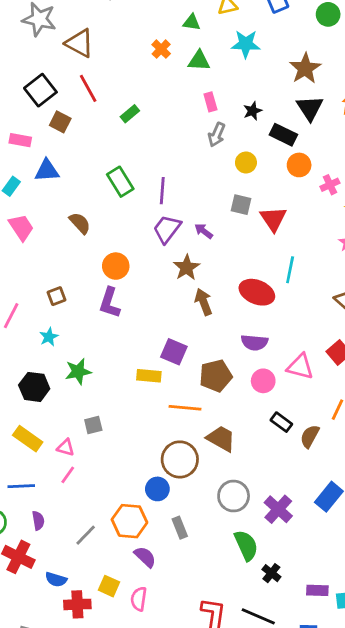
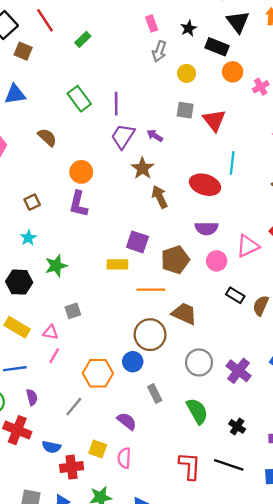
pink triangle: (300, 367) -> (248, 246), turned -35
orange hexagon: (129, 521) -> (98, 373), moved
green semicircle: (246, 545) -> (197, 411), moved

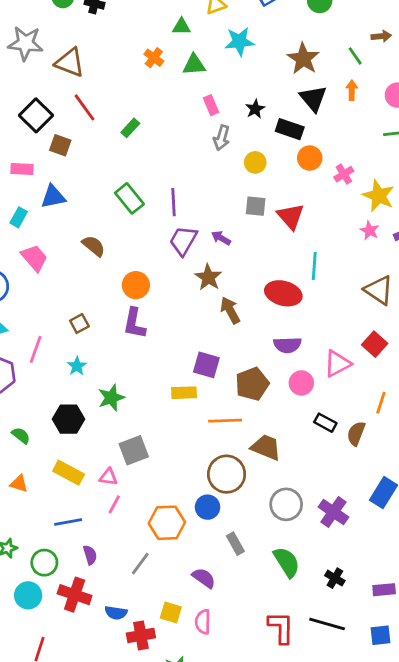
gray square: (73, 311) -> (134, 450), size x1.5

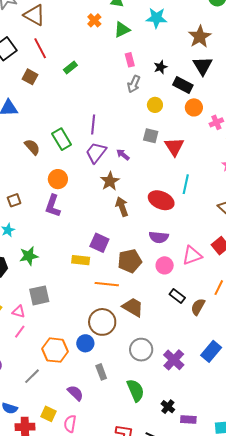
green triangle: (194, 65) -> (122, 30), turned -30
brown square: (60, 145) -> (30, 77), moved
green rectangle: (129, 198) -> (62, 139), moved
purple rectangle: (384, 590) -> (188, 419), moved

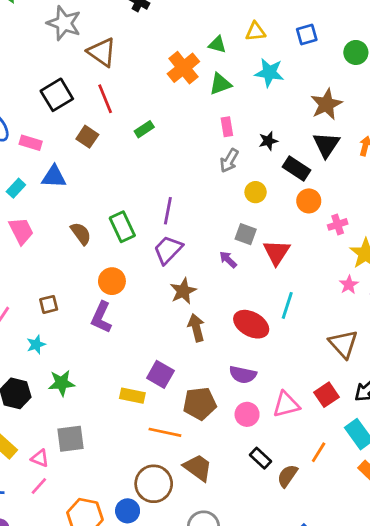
orange cross: (94, 20) -> (183, 68), size x1.6
purple arrow: (123, 155) -> (228, 260), moved

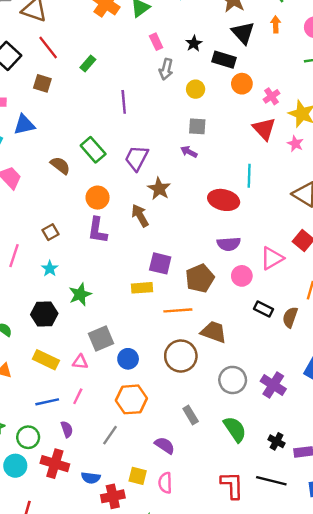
purple line: (168, 211) -> (124, 102), moved
red triangle: (277, 252) -> (264, 129), moved
brown arrow: (196, 328) -> (140, 216), moved
pink line: (39, 486) -> (78, 396), moved
blue circle: (128, 511) -> (128, 359), moved

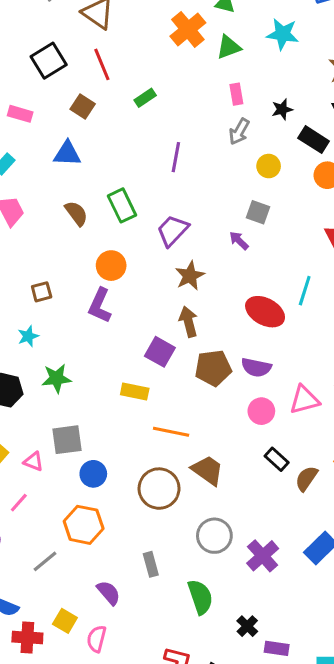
blue triangle: (24, 125) -> (67, 154), moved
brown arrow: (140, 216) -> (188, 322), moved
purple square: (160, 263) -> (160, 352), moved
brown pentagon: (200, 278) -> (213, 368), moved

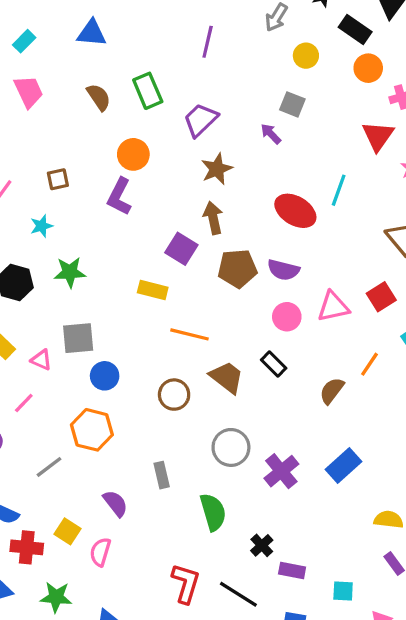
black rectangle: (277, 459) -> (274, 364), moved
brown circle: (159, 489) -> (174, 395), size x0.7

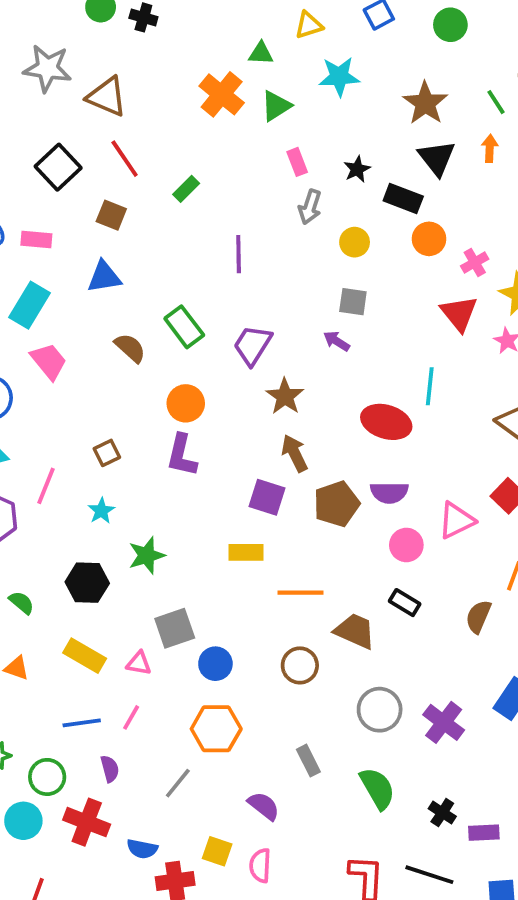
cyan rectangle: (24, 41) -> (29, 305), size x1.6

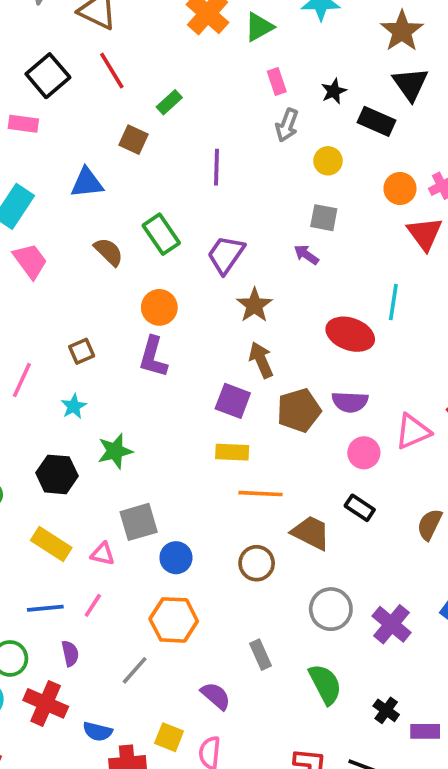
brown square: (111, 215) -> (134, 140), moved
pink rectangle: (36, 239) -> (23, 124), moved
orange circle: (429, 239) -> (400, 188), moved
yellow rectangle: (246, 552) -> (232, 452), moved

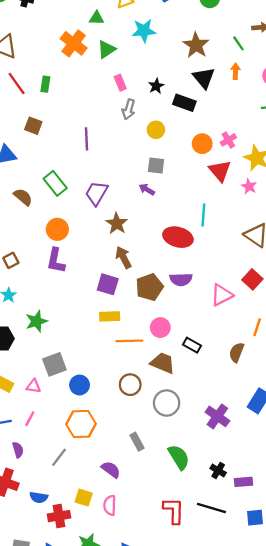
green rectangle: (169, 102) -> (45, 84), moved, turned -35
pink circle: (364, 453) -> (160, 328), moved
gray circle: (331, 609) -> (167, 403), moved

